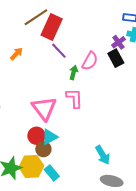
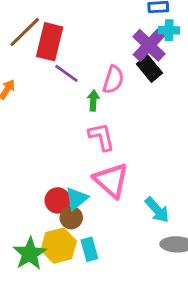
purple cross: (118, 42) -> (149, 45), size x1.6
pink triangle: (44, 108) -> (111, 180), moved
cyan rectangle: (52, 173) -> (89, 249), turned 35

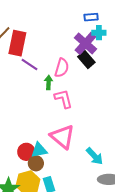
pink L-shape: (101, 137) -> (63, 99), moved
cyan triangle: (77, 199) -> (39, 150), turned 30

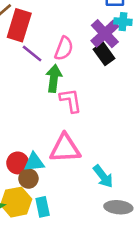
pink semicircle: (62, 68) -> (64, 48), moved
green arrow: (49, 82) -> (54, 78), size x1.5
pink triangle: (62, 137) -> (65, 148), turned -48

